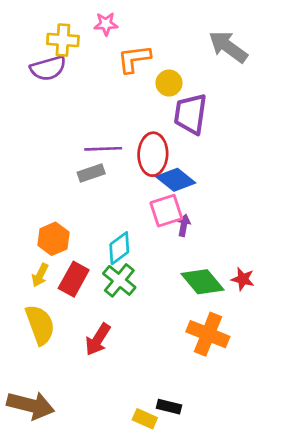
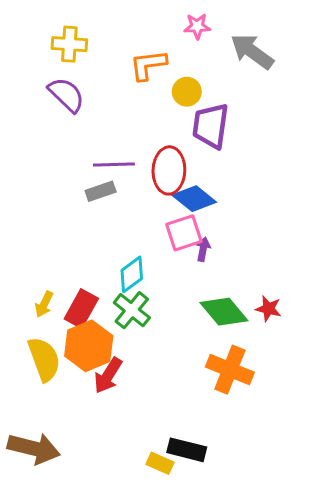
pink star: (106, 24) -> (197, 26), moved
purple semicircle: (48, 68) -> (66, 95), moved, turned -120
orange hexagon: (53, 239) -> (89, 346), moved, size x1.4
black rectangle: (169, 407) -> (187, 450), size x1.4

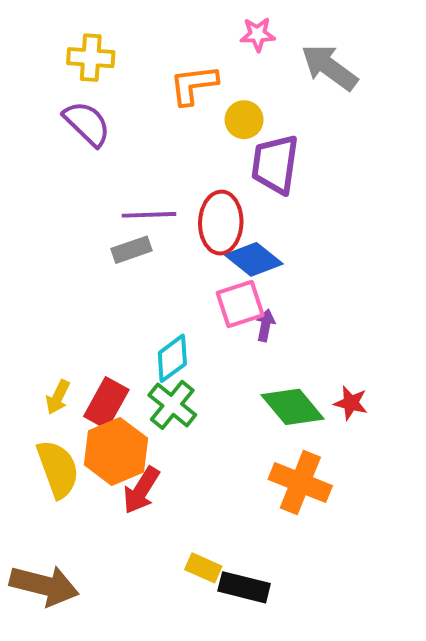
yellow rectangle: (160, 463) -> (203, 568), moved

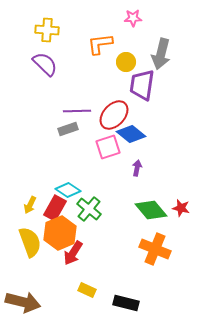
gray arrow: (329, 67) -> (161, 54), moved, turned -112
red ellipse: (221, 223) -> (114, 115), turned 40
pink square: (240, 304) -> (108, 147), moved
cyan diamond: (172, 358) -> (68, 190), moved, turned 70
yellow rectangle: (203, 568) -> (87, 290), moved

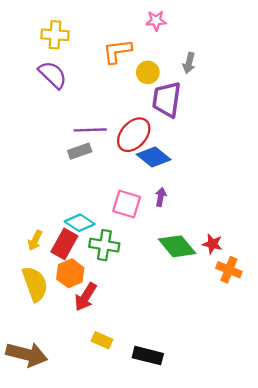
gray arrow: (161, 54) -> (189, 63), size x0.6
pink square: (108, 147) -> (127, 204), moved, turned 35
green cross: (89, 209) -> (104, 245), turned -30
orange hexagon: (60, 233) -> (70, 273), size x0.7
orange cross: (155, 249) -> (229, 270), moved, size x0.7

